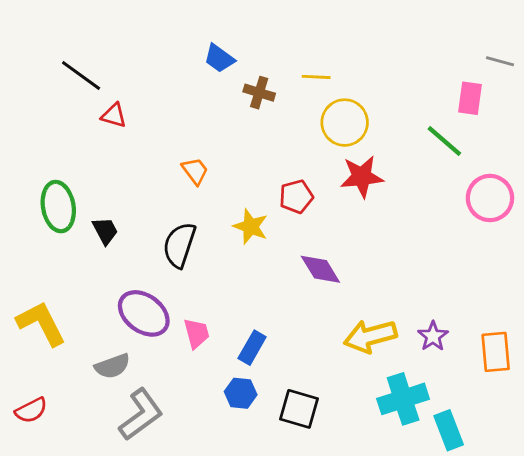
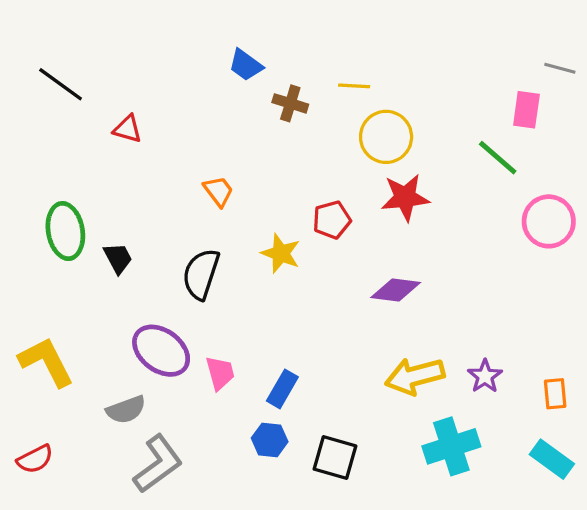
black line: (81, 76) -> (61, 84), moved
purple diamond: (320, 269) -> (396, 290), moved, turned -51
orange rectangle: (496, 352) -> (555, 394), size x0.7
cyan rectangle: (449, 430) -> (552, 459), moved, turned -33

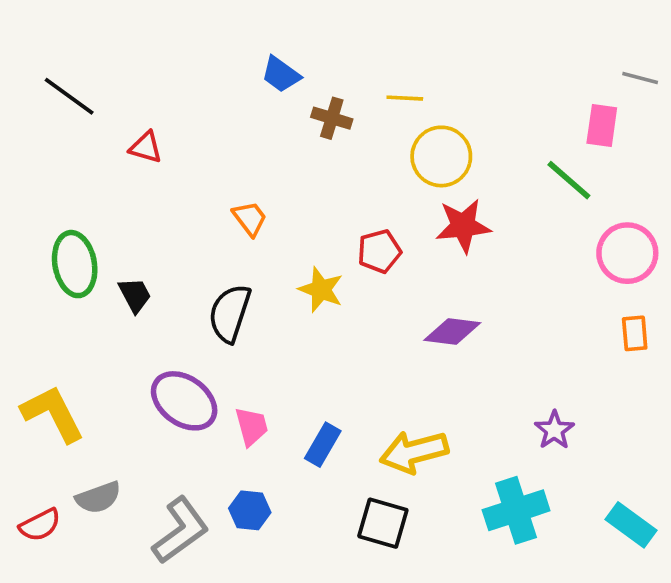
yellow arrow: (415, 376) -> (414, 452), moved
orange rectangle: (555, 394) -> (635, 333), moved
gray semicircle: (126, 410) -> (98, 498), moved
blue hexagon: (270, 440) -> (250, 510), moved

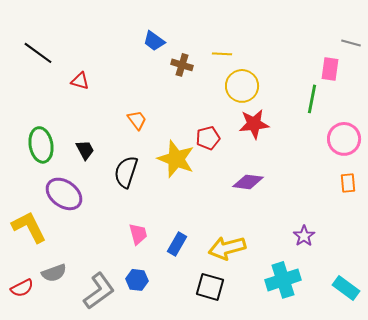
green line: (569, 180) -> (312, 99), turned 60
yellow star: (321, 290) -> (176, 159), size x1.5
black trapezoid: (135, 295) -> (85, 150), moved
purple ellipse: (184, 401) -> (64, 194), moved

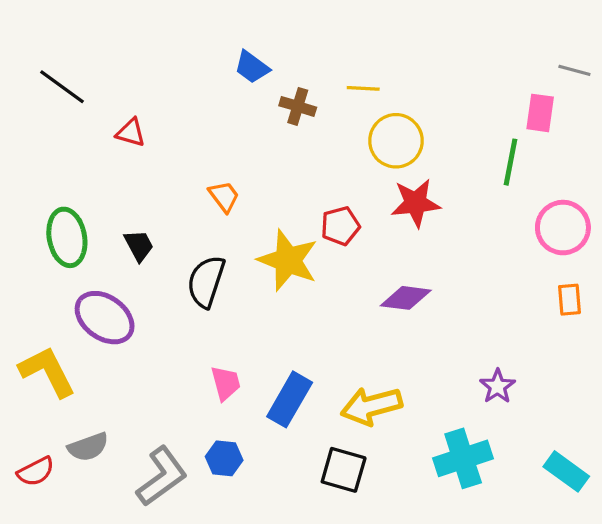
blue rectangle: (177, 244) -> (290, 399), size x1.4

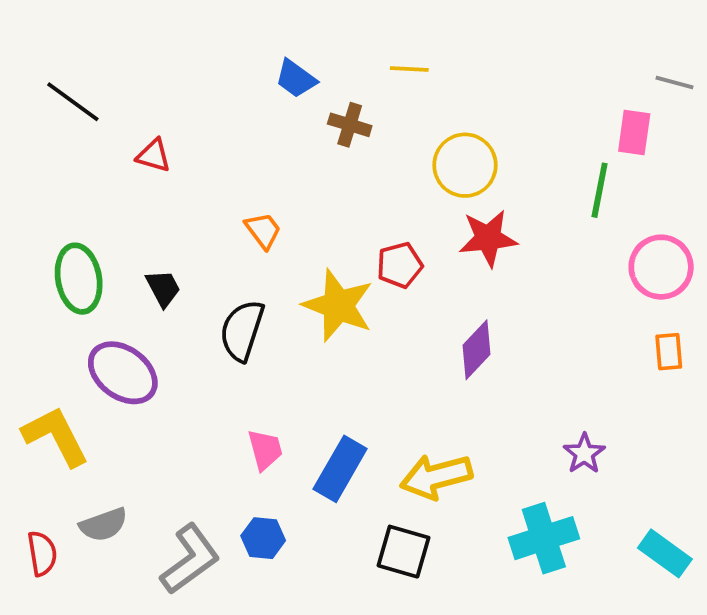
yellow line: (363, 88) -> (409, 69), moved
purple diamond: (406, 298) -> (477, 350), turned -54
red semicircle: (36, 471) -> (42, 553), turned -72

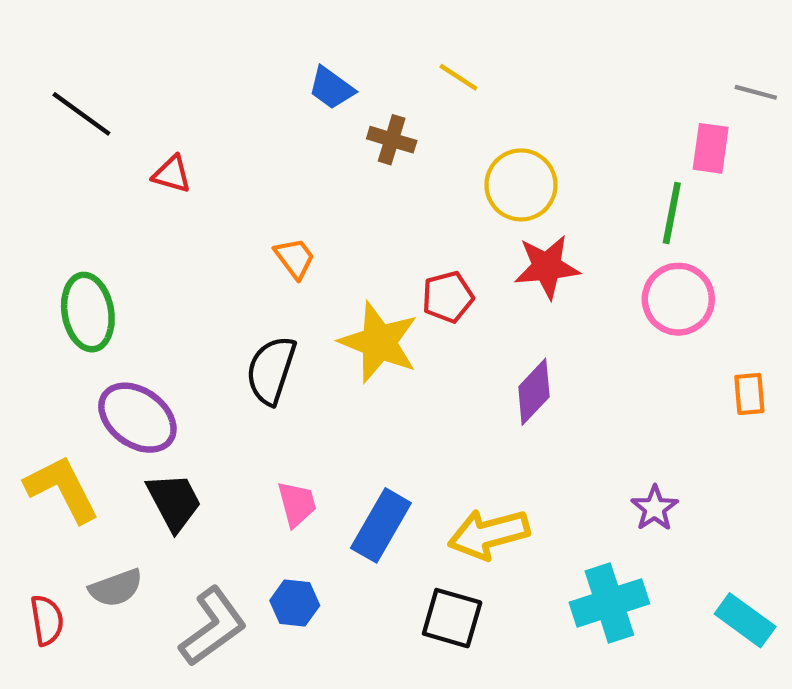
yellow line: (409, 69) -> (458, 77), turned 30
pink circle: (661, 267) -> (678, 299), moved
black trapezoid: (163, 288) -> (174, 502), moved, size x1.4

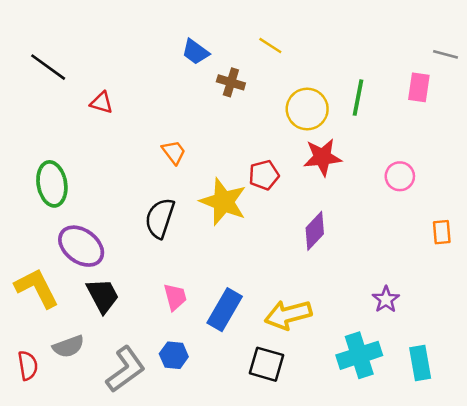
green line: (672, 213) -> (358, 98), moved
pink circle: (678, 299) -> (400, 176), size x0.7
cyan rectangle: (745, 620) -> (420, 363), moved, turned 44

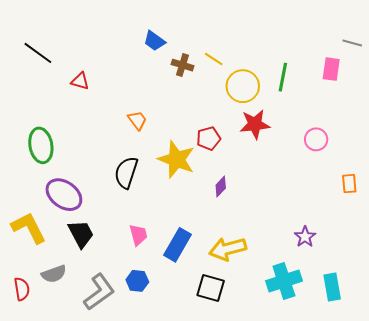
yellow line: (270, 45) -> (214, 59), moved
purple diamond: (315, 231) -> (221, 187), moved, size x0.7

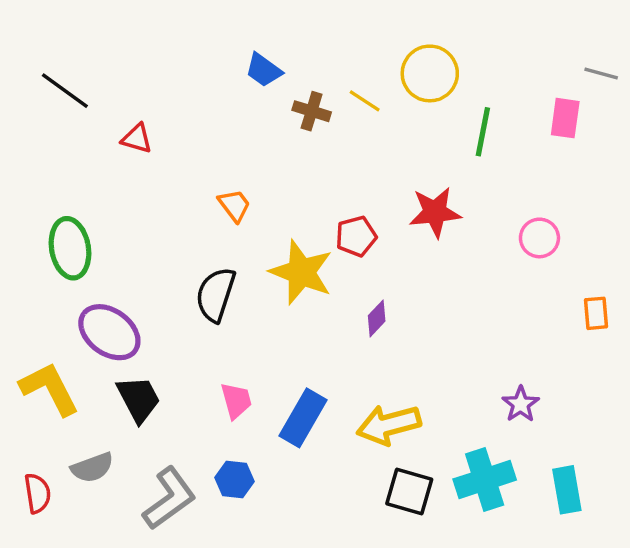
yellow circle: (243, 86) -> (430, 73), moved
black square: (211, 288) -> (409, 492), moved

